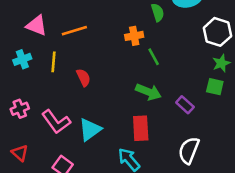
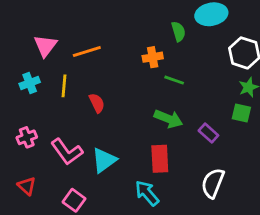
pink triangle: (37, 25) -> (45, 46), turned 45
green line: (154, 57) -> (174, 80), turned -42

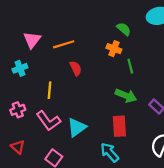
green semicircle: (178, 31) -> (124, 29), moved, turned -32
orange cross: (153, 57) -> (114, 49), turned 32
green line: (174, 80) -> (130, 66), turned 56
yellow line: (64, 86) -> (49, 90), moved
red semicircle: (97, 103) -> (76, 68), moved

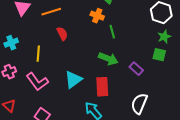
cyan cross: (20, 68) -> (11, 43), moved
cyan triangle: (77, 127) -> (73, 80), moved

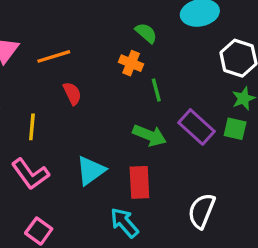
purple rectangle: (136, 69) -> (196, 127), moved, size x1.5

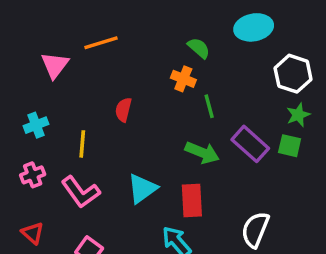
orange line: (54, 56) -> (101, 43), moved
red semicircle: (72, 93) -> (123, 110), turned -140

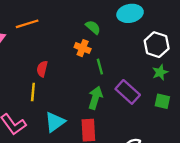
yellow line: (82, 144) -> (33, 92), moved
green square: (290, 146) -> (162, 101), moved
green arrow: (202, 153) -> (95, 98), turned -95

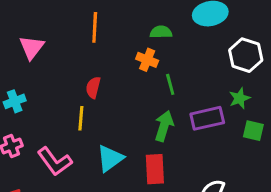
orange line: (27, 24) -> (95, 27), moved, turned -70
green semicircle: (93, 27) -> (161, 32), turned -42
green star: (160, 72) -> (240, 98), moved
purple rectangle: (128, 92) -> (207, 118), turned -55

